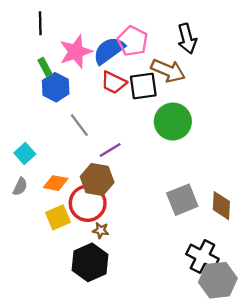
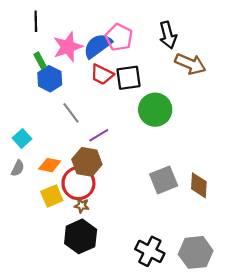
brown arrow: (168, 71) -> (190, 64), moved
brown star: (101, 230) -> (82, 206), moved
black cross: (202, 256) -> (150, 251), moved

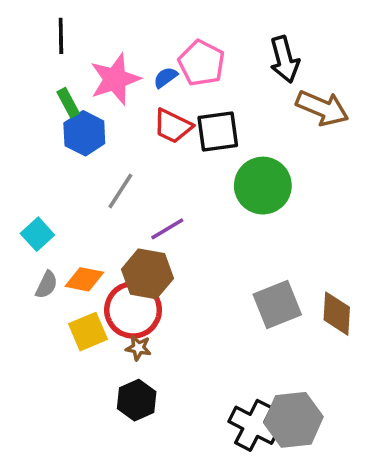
blue semicircle: (98, 46) -> (165, 77), size x0.5
gray line: (71, 113) -> (120, 191), turned 70
gray semicircle: (18, 168) -> (47, 285), moved
black hexagon: (81, 236) -> (137, 400), size x0.7
gray hexagon: (196, 252) -> (293, 420), moved

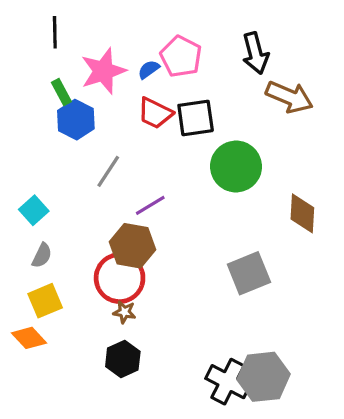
orange diamond: (84, 279) -> (29, 338), moved, turned 36
brown diamond: (337, 314) -> (302, 213), moved
yellow square: (88, 332) -> (45, 301), moved

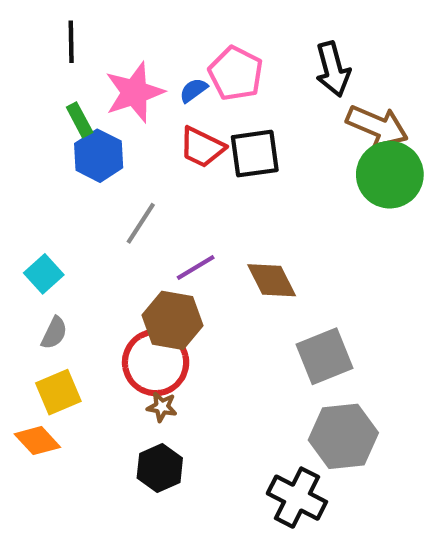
green circle: (236, 166) -> (390, 175), moved
brown diamond: (302, 213) -> (272, 280), moved, turned -30
gray hexagon: (264, 377) -> (343, 436), moved

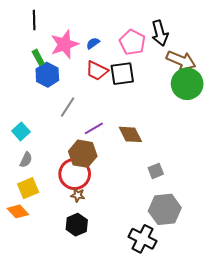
pink pentagon: (236, 73) -> (132, 42), moved
gray square: (324, 356) -> (156, 171), size x0.6

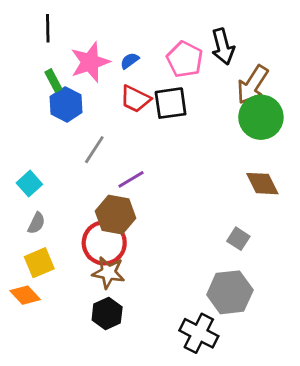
brown arrow: (181, 60) -> (252, 85), turned 100
brown diamond: (130, 134) -> (262, 184), moved
gray square: (156, 171) -> (238, 239), moved, turned -35
brown star: (78, 195) -> (108, 273), size x1.6

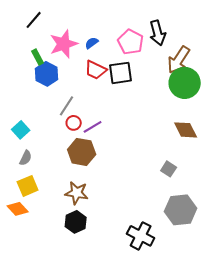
black line: (48, 28) -> (34, 20), turned 42
red circle: (104, 243) -> (74, 123), moved, size x0.5
gray hexagon: (230, 292) -> (181, 210), moved

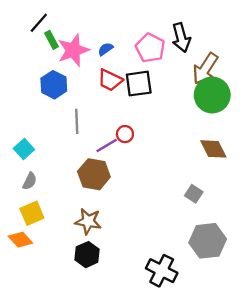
green rectangle: (38, 57) -> (51, 40), moved
gray line: (67, 106) -> (77, 121), turned -35
red circle: (74, 123) -> (125, 134), moved

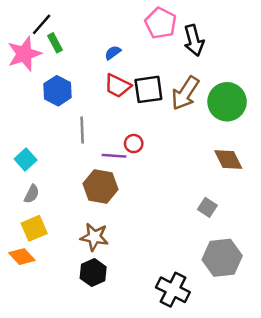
pink pentagon: (150, 48) -> (161, 23), moved
pink star: (73, 50) -> (24, 54), moved
brown arrow: (205, 69) -> (185, 93), moved
purple line: (107, 146) -> (114, 156), turned 35

